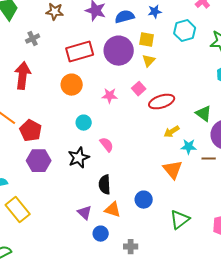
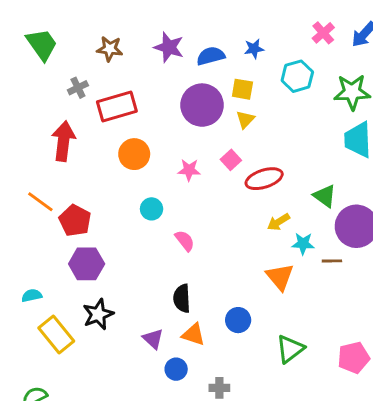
red rectangle: (80, 52) -> (117, 106), moved
black star: (79, 158) -> (98, 314), moved

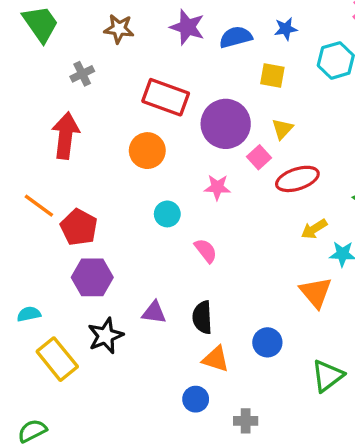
purple circle: (202, 105) -> (226, 124), moved
red rectangle: (117, 106) -> (166, 97), moved, turned 36
yellow triangle: (245, 119) -> (282, 129), moved
pink star: (189, 170) -> (217, 187), moved
purple triangle: (153, 339) -> (154, 312), moved, turned -35

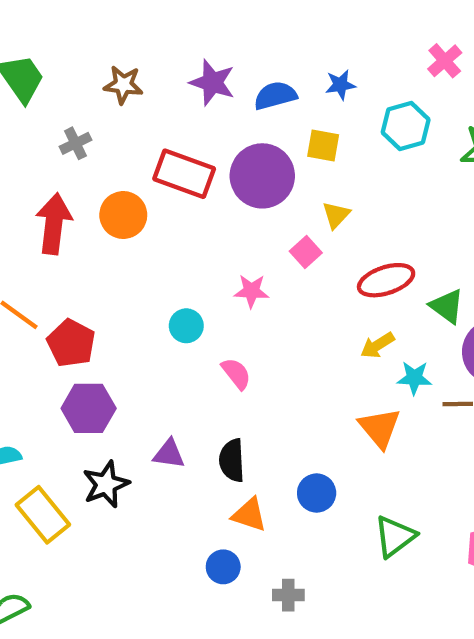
purple circle: (226, 124) -> (262, 176), moved
orange circle: (147, 151) -> (123, 215), moved
red ellipse: (297, 179) -> (386, 280), moved

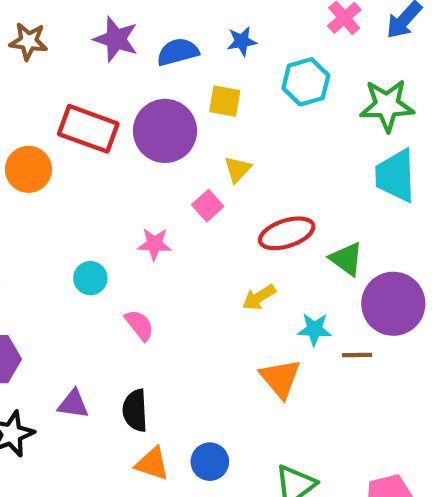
yellow arrow: (377, 345) -> (259, 297), moved
blue circle: (317, 493) -> (210, 462), moved

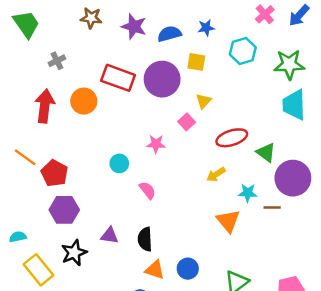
brown star: (28, 41) -> (91, 18), moved

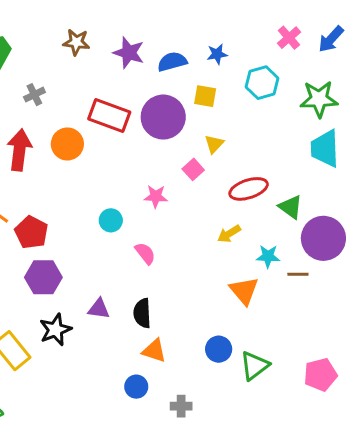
blue circle: (188, 269) -> (219, 349), moved

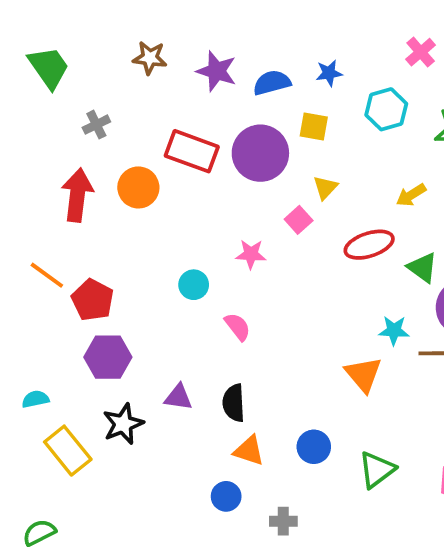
yellow arrow: (229, 234) -> (411, 195), moved
blue circle: (219, 349) -> (314, 447), moved

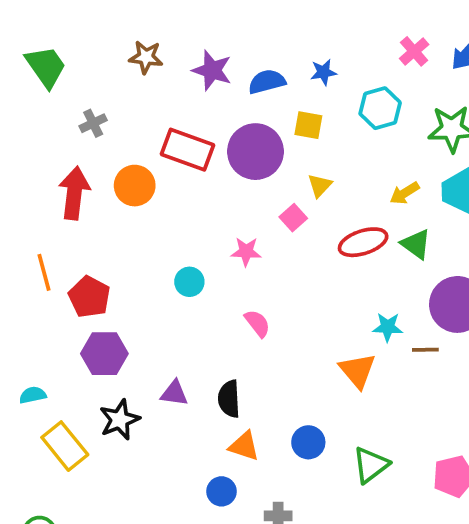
green triangle: (422, 268) -> (416, 244), moved
orange line: (47, 275) -> (44, 272), turned 39
pink semicircle: (238, 327) -> (257, 323), moved

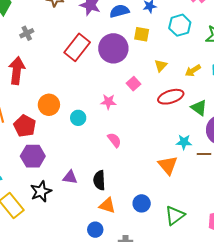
red rectangle: (188, 150) -> (77, 47), turned -72
orange circle: (135, 186) -> (49, 105), moved
yellow triangle: (320, 186) -> (161, 65), moved
green triangle: (416, 244) -> (199, 108), moved

